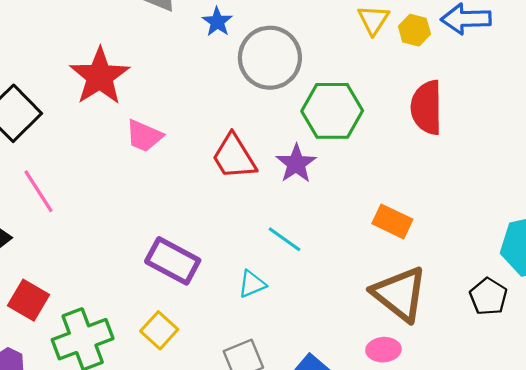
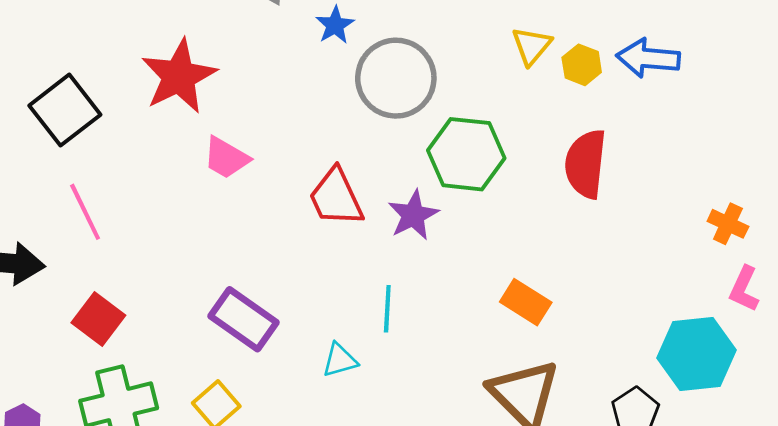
cyan line: (284, 239) -> (387, 309), turned 51
red square: (29, 300) -> (98, 319), moved

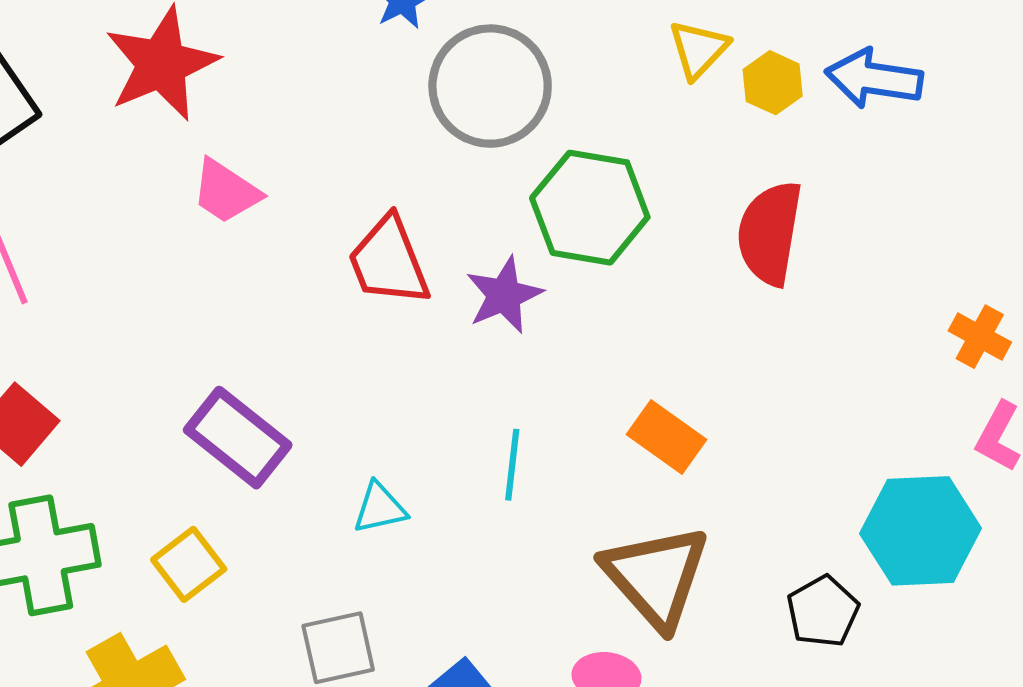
cyan line: (387, 309) -> (512, 465), moved

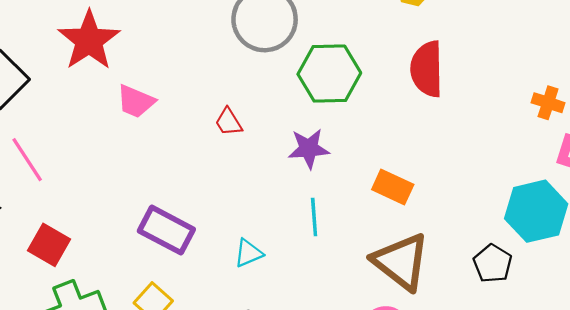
red trapezoid: (389, 261) -> (229, 122), size x0.6
purple star: (504, 295) -> (309, 149), moved, turned 30

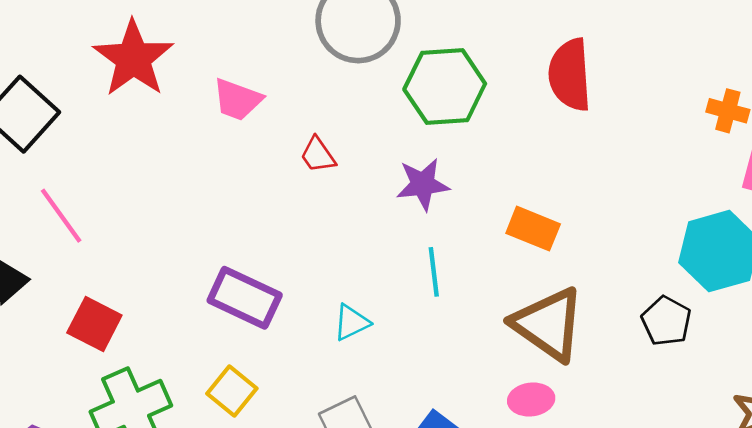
pink trapezoid: (136, 101) -> (237, 100), moved

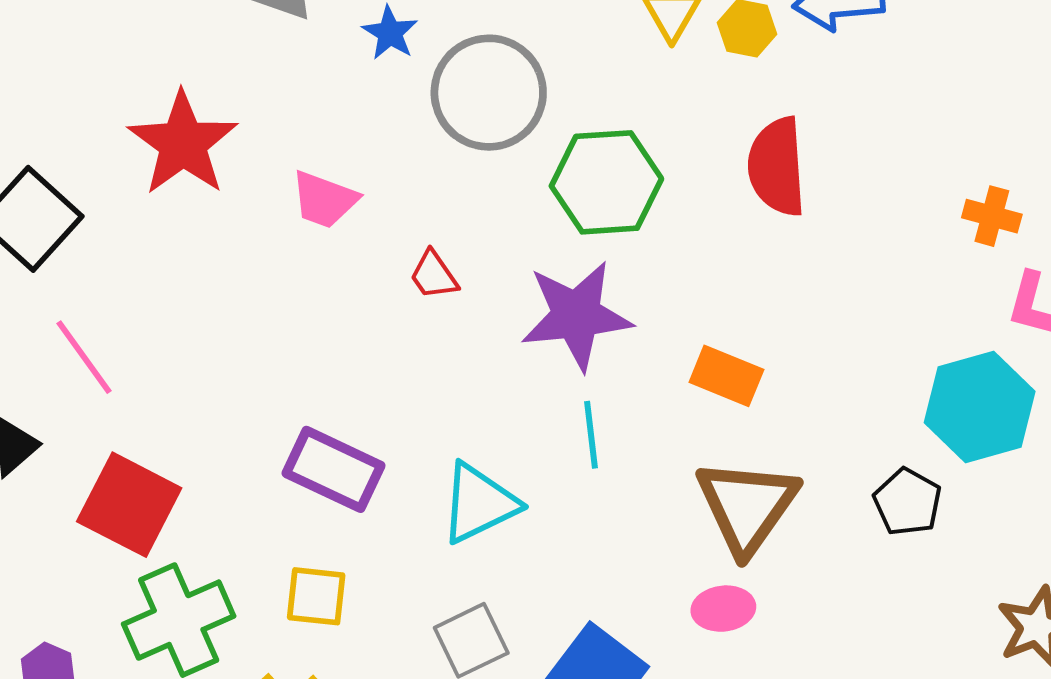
purple star: (423, 184) -> (576, 315), size x1.5
cyan triangle: (351, 322) -> (479, 503), size x1.6
red square: (94, 324) -> (129, 505), size x1.4
brown triangle: (548, 324) -> (747, 506), turned 30
yellow square: (232, 391) -> (316, 596), turned -33

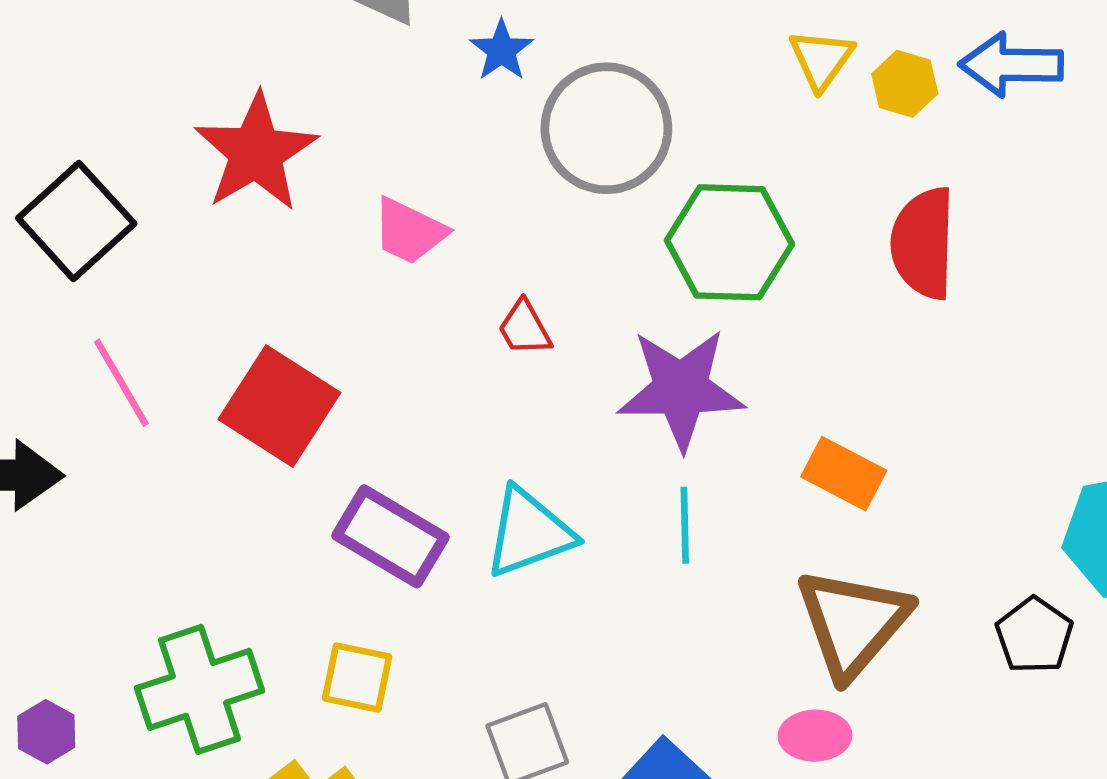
cyan triangle: (479, 503) -> (529, 533), moved
red square: (129, 505) -> (279, 406), moved

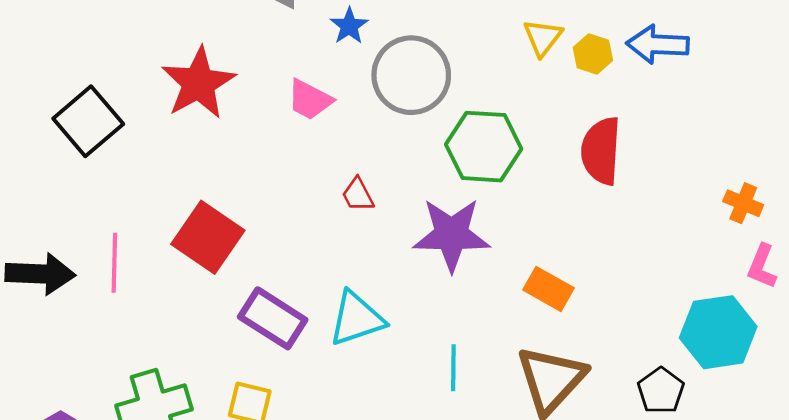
pink trapezoid: (409, 231) -> (310, 100), moved
pink line: (121, 383) -> (114, 263), moved, turned 30
cyan line: (685, 525) -> (453, 368), moved

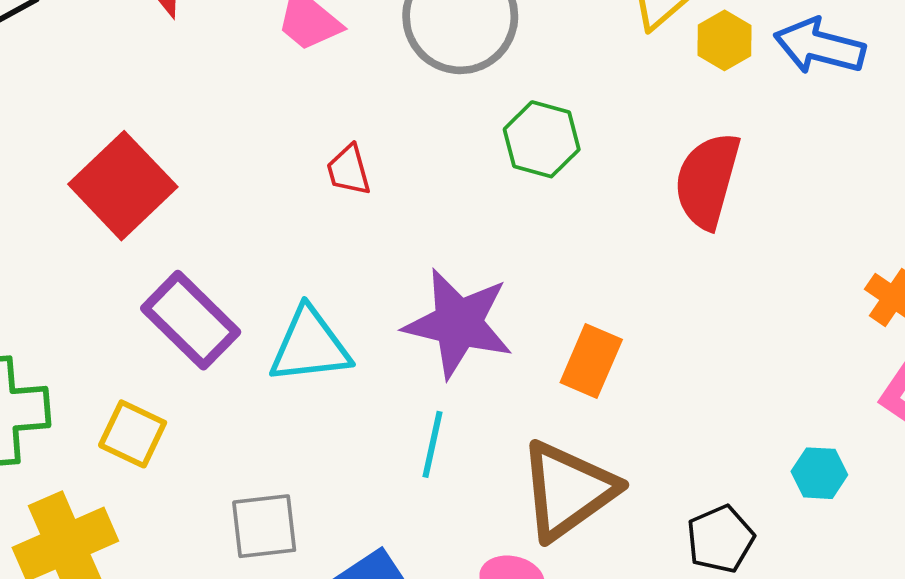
green hexagon: (484, 147) -> (542, 139), size x0.7
purple star: (451, 235) -> (458, 323), moved
orange rectangle: (548, 289) -> (591, 361), turned 72
cyan hexagon: (718, 332) -> (819, 473), size x0.5

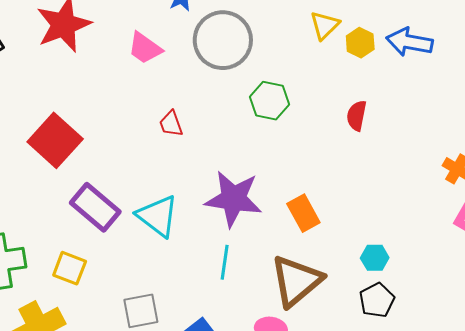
red semicircle: (707, 180) -> (357, 116), size x0.6
cyan triangle: (310, 346) -> (158, 216), turned 48
orange rectangle: (591, 361) -> (303, 213), turned -48
cyan hexagon: (819, 473) -> (375, 258), moved

